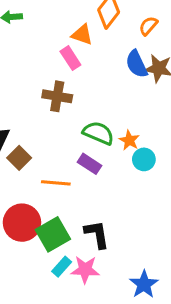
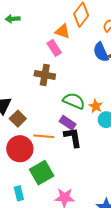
red circle: (22, 223) -> (20, 149), moved
black L-shape: (97, 234) -> (73, 137), moved
cyan rectangle: (62, 267) -> (19, 193), moved, turned -56

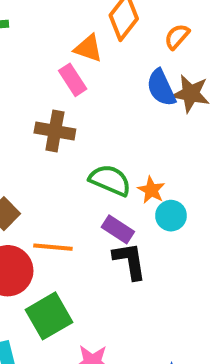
purple rectangle: (68, 123) -> (118, 229), moved
black L-shape: (73, 137) -> (130, 261), moved

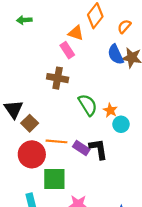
green semicircle: (110, 180) -> (88, 105), turned 35
purple rectangle: (118, 229) -> (81, 148), moved
green square: (49, 316) -> (54, 179), turned 30

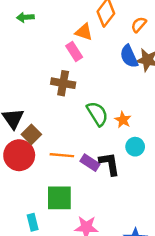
cyan circle: (121, 124) -> (135, 147), moved
red circle: (32, 154) -> (19, 155), moved

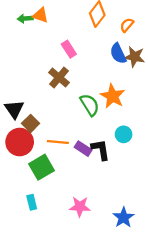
orange triangle: (84, 32) -> (40, 15), moved
brown cross: (63, 83) -> (59, 78), turned 30
orange star: (123, 120) -> (113, 96), moved, size x1.6
green square: (59, 198) -> (42, 167), moved, turned -30

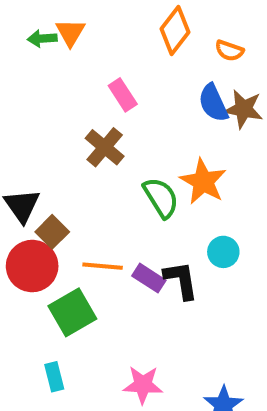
orange triangle: (40, 15) -> (70, 32), turned 42
orange semicircle: (127, 25) -> (229, 51), turned -112

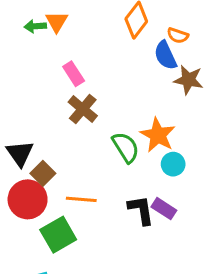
pink rectangle: (123, 95) -> (74, 74), moved
blue semicircle: (213, 103) -> (165, 55), moved
cyan circle: (223, 252) -> (173, 164), moved
purple rectangle: (149, 278) -> (164, 209), moved

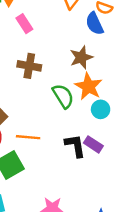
pink rectangle: (74, 74) -> (24, 24), moved
brown star: (188, 80) -> (81, 57), moved, turned -30
brown cross: (83, 109) -> (29, 66), turned -30

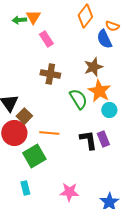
purple rectangle: (93, 144) -> (103, 139), turned 35

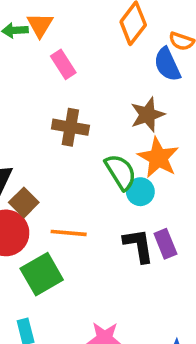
cyan circle: (109, 110) -> (140, 192), moved

